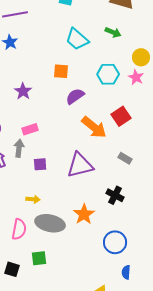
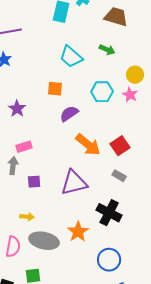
red square: (121, 116) -> (120, 146), moved
black cross: (115, 195) -> (109, 213), size x1.4

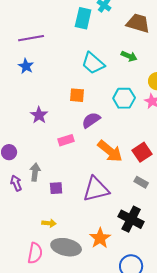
pink rectangle: (24, 147) -> (66, 140), moved

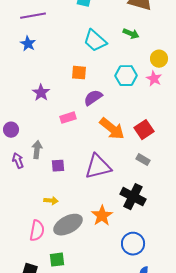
gray ellipse: (66, 247) -> (68, 225), turned -40

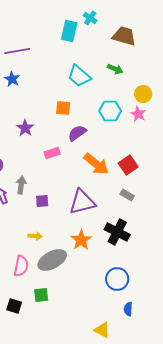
orange star: (102, 216) -> (81, 240), moved

